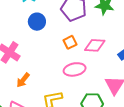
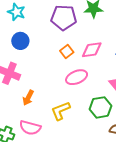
blue circle: (37, 22) -> (20, 41), moved

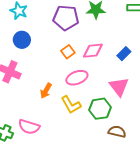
orange arrow: (28, 98) -> (46, 91), moved
yellow L-shape: (61, 111) -> (71, 105), moved, turned -100

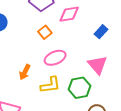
pink diamond: (93, 51) -> (69, 14), moved
yellow L-shape: (71, 105) -> (50, 85), turned -65

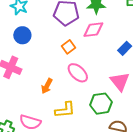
pink ellipse: (55, 58) -> (78, 73), turned 65
yellow L-shape: (50, 85) -> (65, 110), moved

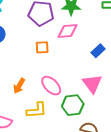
orange square: (69, 47) -> (42, 47), turned 32
pink ellipse: (78, 73) -> (51, 86), moved

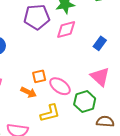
orange square: (42, 47) -> (39, 76), moved
orange arrow: (19, 86) -> (29, 92), turned -84

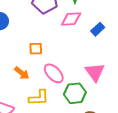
blue rectangle: (100, 43) -> (98, 29), moved
orange square: (39, 76) -> (36, 49), moved

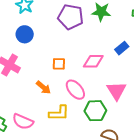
pink diamond: (71, 19) -> (93, 61), moved

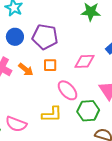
purple pentagon: (71, 17) -> (45, 37), moved
orange arrow: (43, 87) -> (26, 70), moved

